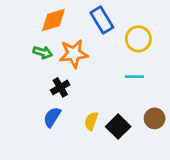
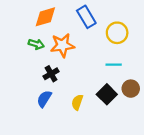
brown circle: (155, 118) -> (131, 89), moved
black square: (118, 127) -> (107, 94), moved

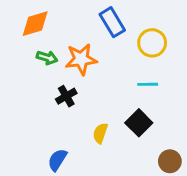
orange diamond: (45, 17) -> (35, 24), moved
brown circle: (131, 89) -> (170, 161), moved
blue semicircle: (44, 99) -> (57, 160), moved

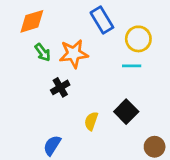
green arrow: (47, 58) -> (43, 52), turned 36
cyan line: (148, 84) -> (132, 66), moved

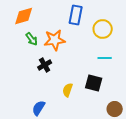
blue rectangle: (102, 20) -> (76, 15), turned 42
cyan line: (132, 66) -> (105, 58), moved
black square: (126, 112) -> (94, 83), turned -30

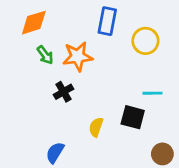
cyan line: (105, 58) -> (153, 93), moved

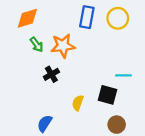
yellow circle: (145, 41) -> (118, 18), moved
brown circle: (162, 154) -> (117, 125), moved

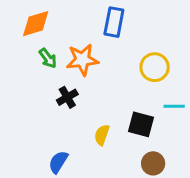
yellow circle: (118, 18) -> (155, 67), moved
cyan line: (123, 75) -> (174, 106), moved

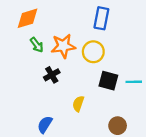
blue rectangle: (114, 22) -> (101, 18), moved
yellow circle: (155, 67) -> (93, 52), moved
black square: (141, 124) -> (108, 81), moved

